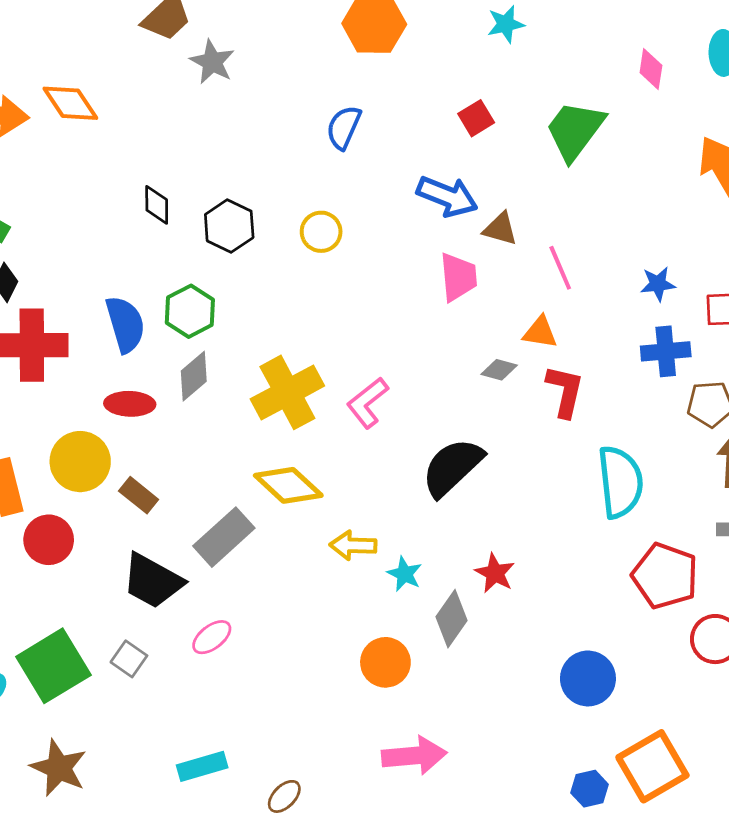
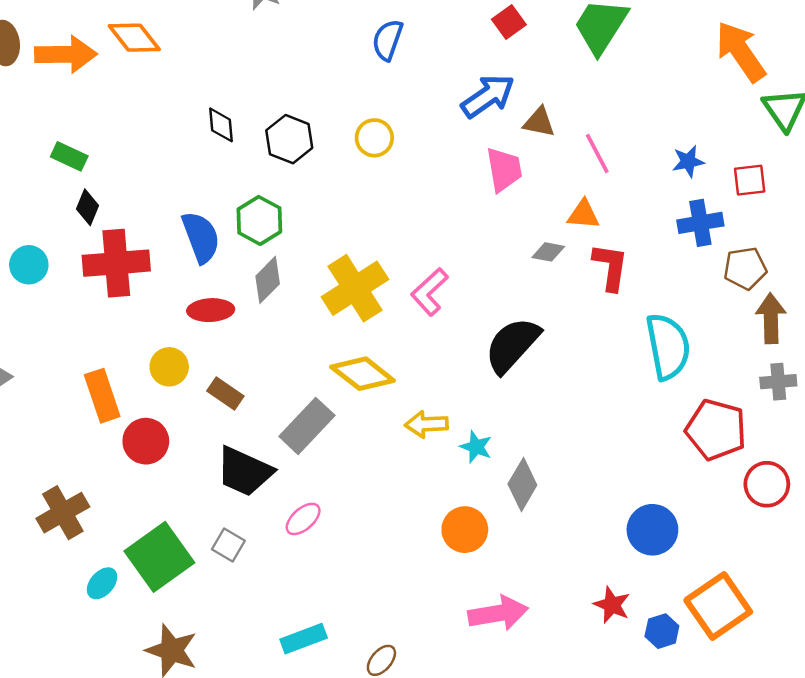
blue arrow: (447, 196) -> (488, 96), turned -52
yellow circle: (80, 462) -> (169, 367), size x0.7
red star: (495, 573) -> (612, 605), moved

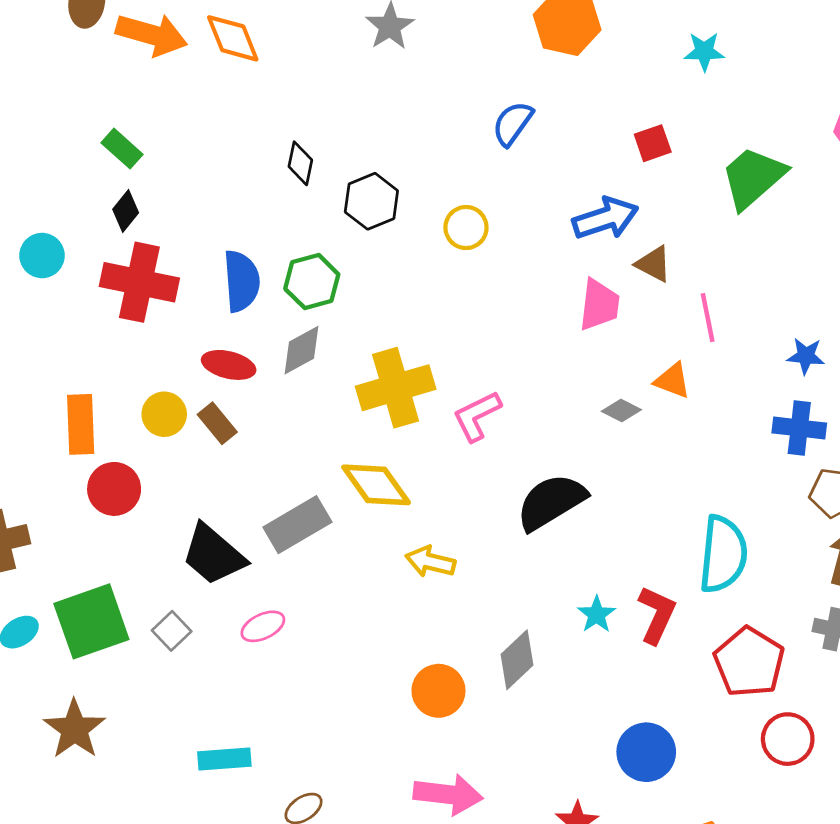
red L-shape: (610, 267) -> (657, 615), moved
brown rectangle: (225, 394) -> (217, 423), moved
cyan star: (476, 447) -> (597, 614), moved

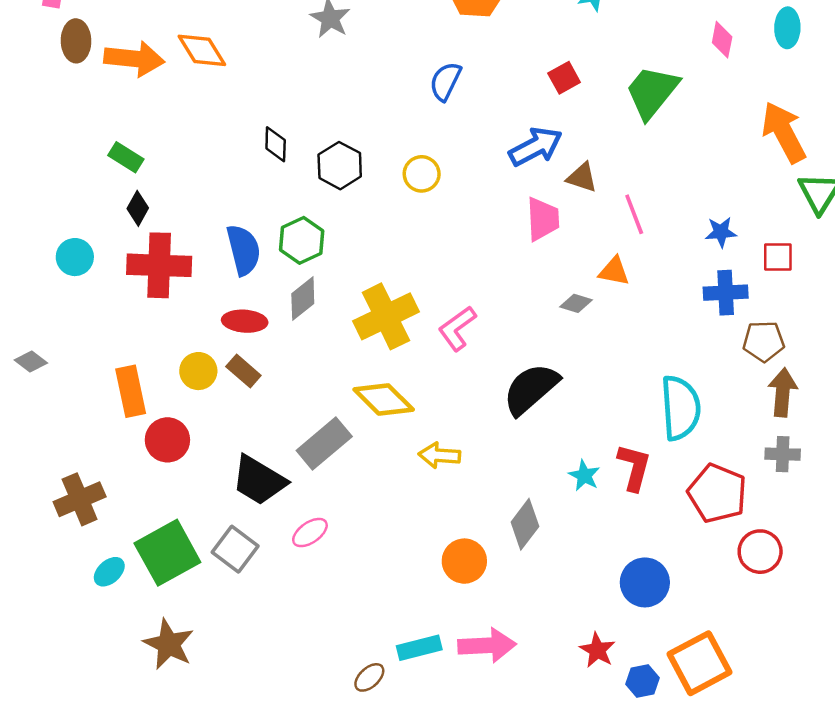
gray square: (172, 631) -> (235, 549), size x1.4
cyan rectangle: (224, 759) -> (419, 648), moved

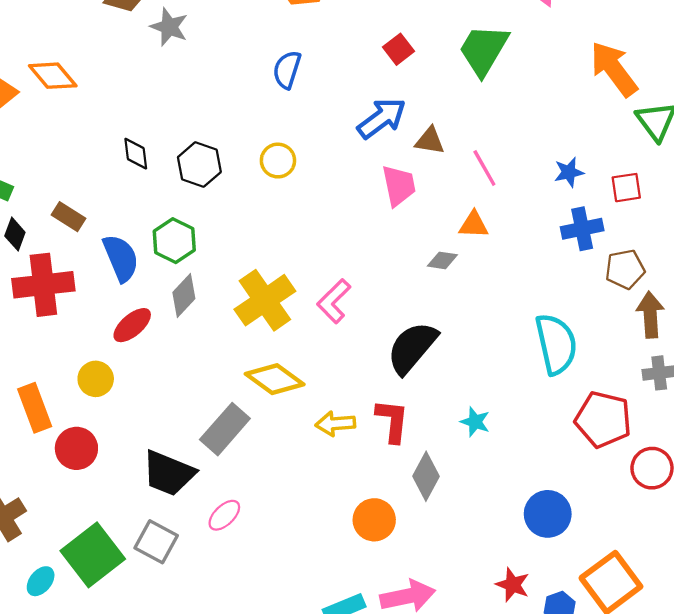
red ellipse: (245, 321) -> (132, 325), turned -36
brown rectangle: (243, 371) -> (69, 217), moved
red L-shape: (634, 467) -> (392, 421), moved

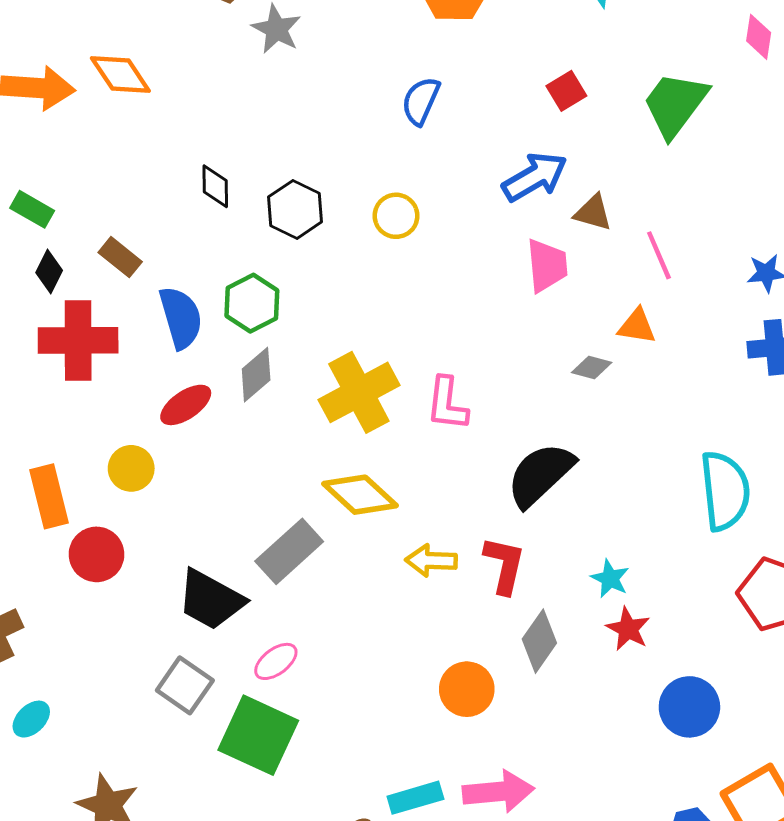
pink L-shape: (334, 301) -> (447, 404), turned -45
green square: (93, 555) -> (258, 735), moved, turned -34
red star: (513, 585) -> (628, 629), moved

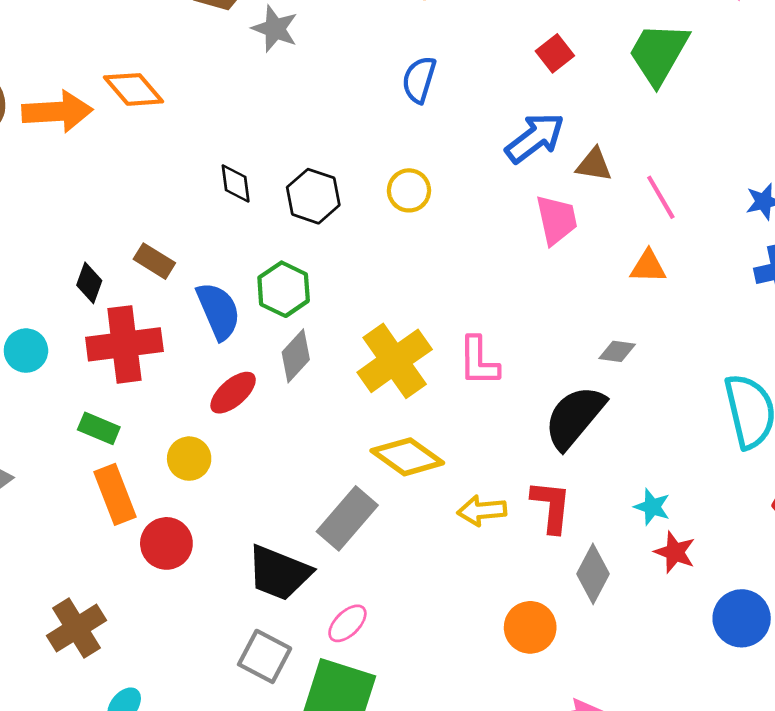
green rectangle: (32, 209) -> (99, 428), moved
gray diamond: (592, 367) -> (617, 351), moved

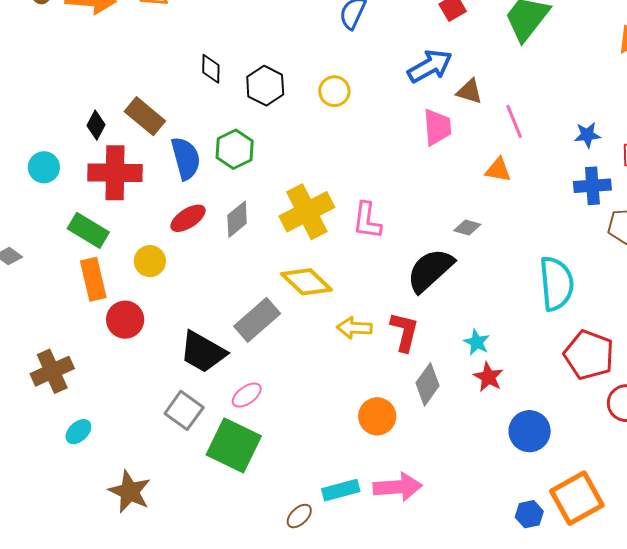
brown rectangle: (154, 261) -> (145, 116), size x1.4
gray diamond: (296, 356) -> (237, 219), moved
green rectangle: (99, 428) -> (88, 230), size x1.4

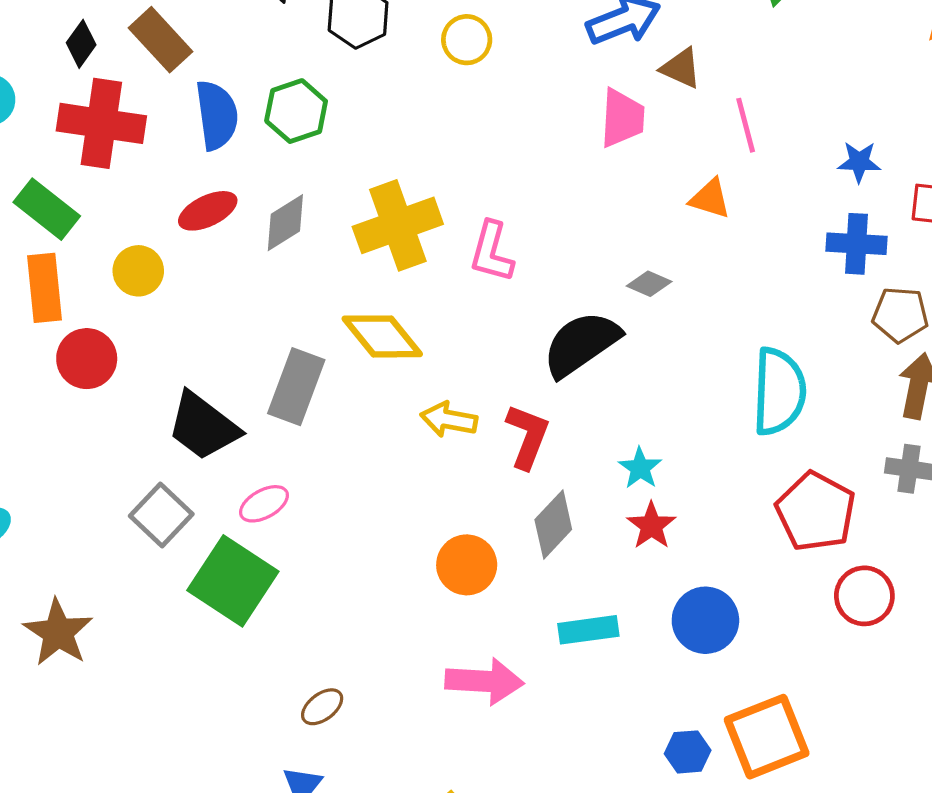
gray rectangle: (257, 320) -> (296, 387), turned -36
cyan rectangle: (341, 490) -> (588, 630), moved

